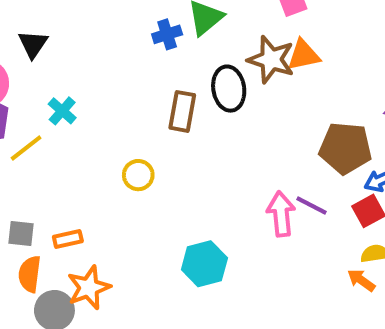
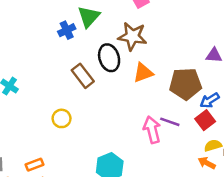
orange triangle: (304, 55) -> (143, 73), moved
brown rectangle: (182, 111) -> (83, 76), turned -40
orange rectangle: (68, 239) -> (34, 165), moved

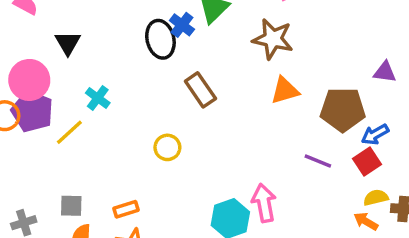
blue cross: (67, 30) -> (182, 25), turned -30
black ellipse: (109, 58) -> (160, 39), moved
pink arrow: (152, 130) -> (264, 203), moved

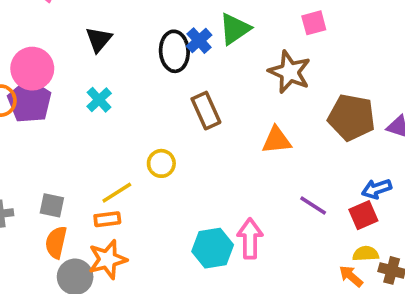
black triangle: (68, 43) -> (99, 39), moved
orange triangle: (285, 90) -> (277, 140), moved
brown pentagon: (343, 109) -> (352, 117), moved
yellow line: (69, 132) -> (117, 193), moved

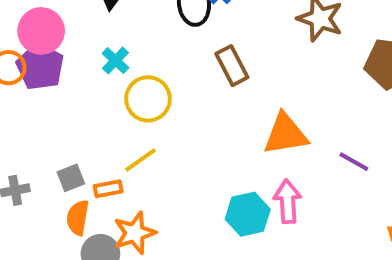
orange triangle: (277, 140) -> (285, 134), moved, size x1.4
yellow circle: (161, 163) -> (148, 99), moved, size x1.5
gray square: (52, 205) -> (71, 178), turned -30
orange rectangle: (107, 219) -> (108, 189), moved

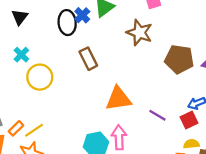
yellow line: (140, 160) -> (34, 130), moved
orange rectangle: (108, 189) -> (16, 128), turned -35

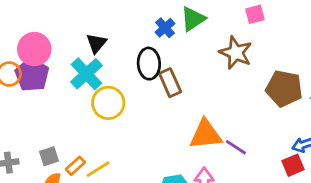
black triangle: (20, 17) -> (96, 43), moved
black ellipse: (67, 23) -> (149, 64), moved
cyan cross: (21, 55) -> (86, 74), size x1.6
purple line: (157, 115) -> (236, 147), moved

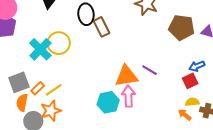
cyan cross: (86, 74) -> (40, 49), moved
orange triangle: (206, 134) -> (126, 76), moved
gray square: (49, 156) -> (19, 82), size x1.5

